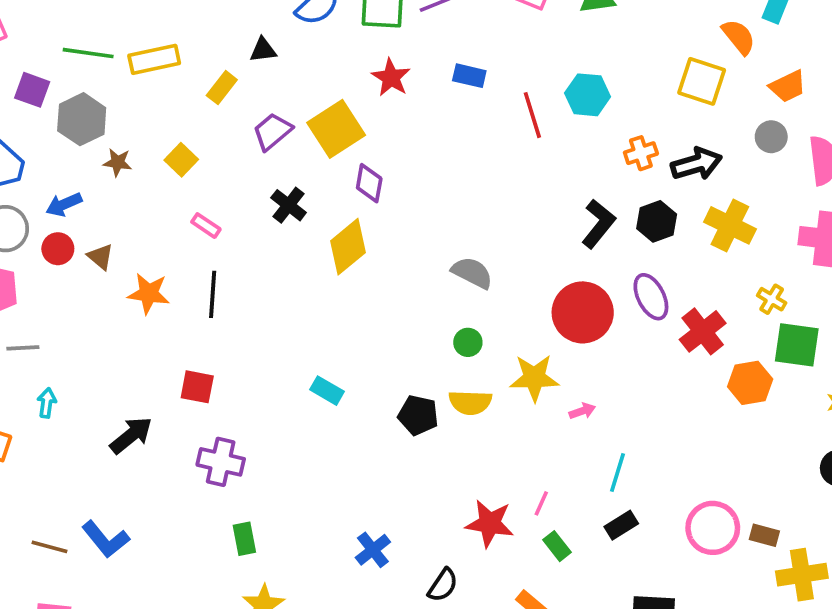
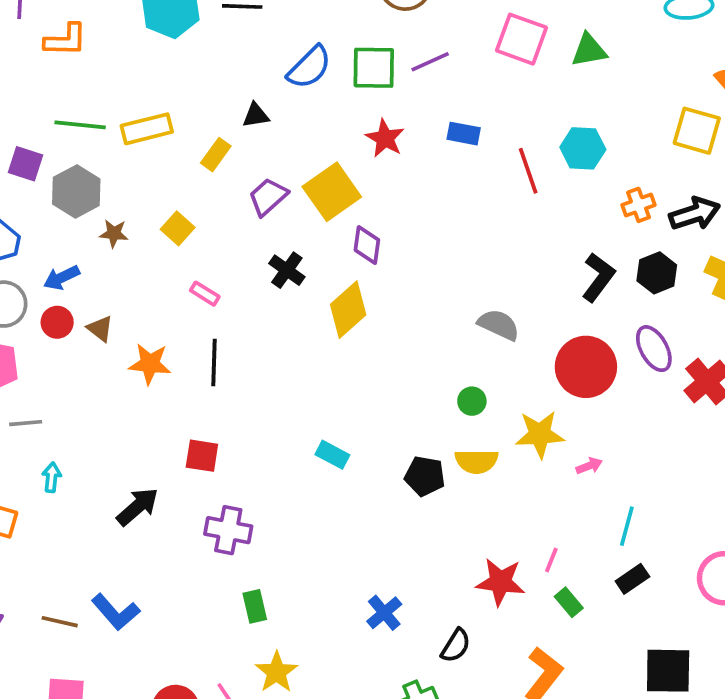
gray semicircle: (472, 273) -> (499, 325), moved

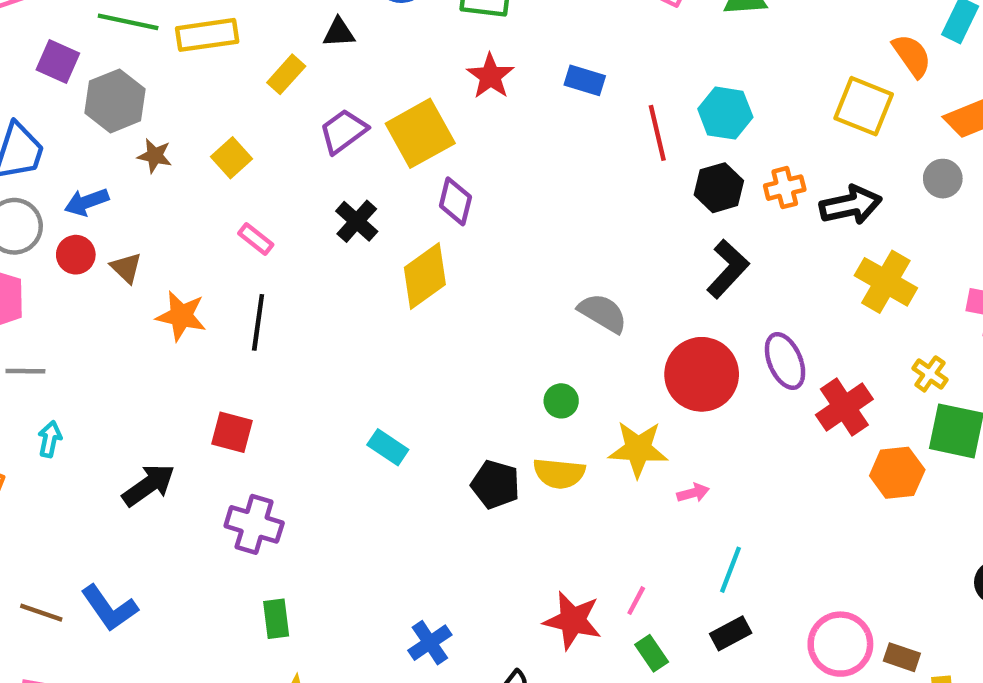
black hexagon: (657, 273) -> (719, 188), moved

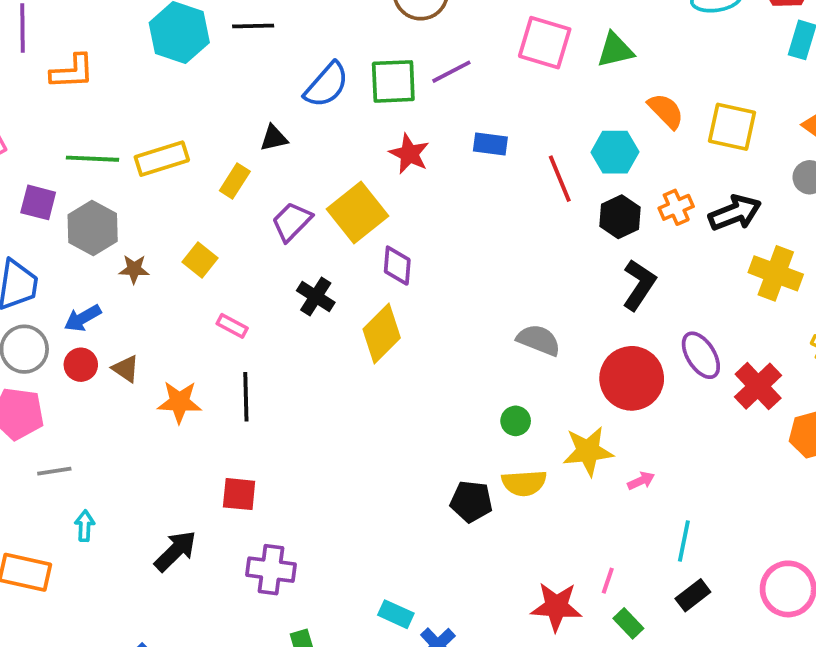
orange semicircle: (912, 56) -> (666, 111), moved
cyan rectangle: (388, 447) -> (396, 614), moved

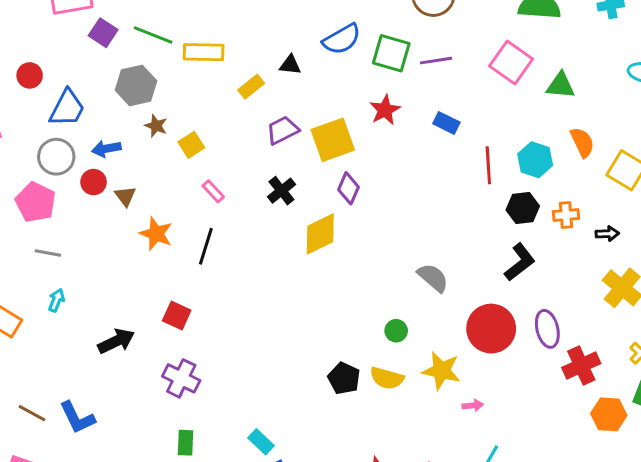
purple square: (38, 202) -> (103, 33), moved
black arrow: (735, 213) -> (607, 234), size x0.6
yellow square: (200, 260) -> (191, 145), moved

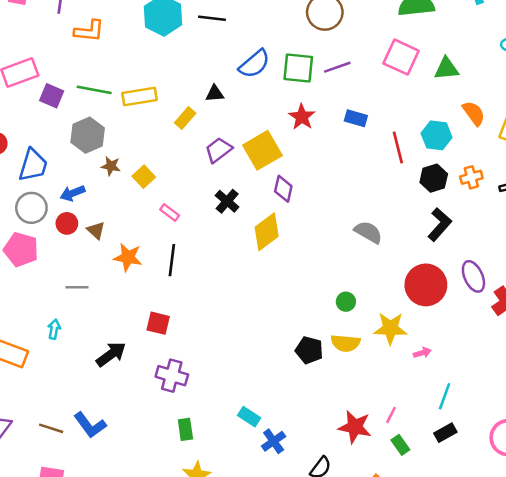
gray line: (48, 253) -> (77, 287), moved
gray semicircle: (433, 278) -> (368, 232), moved

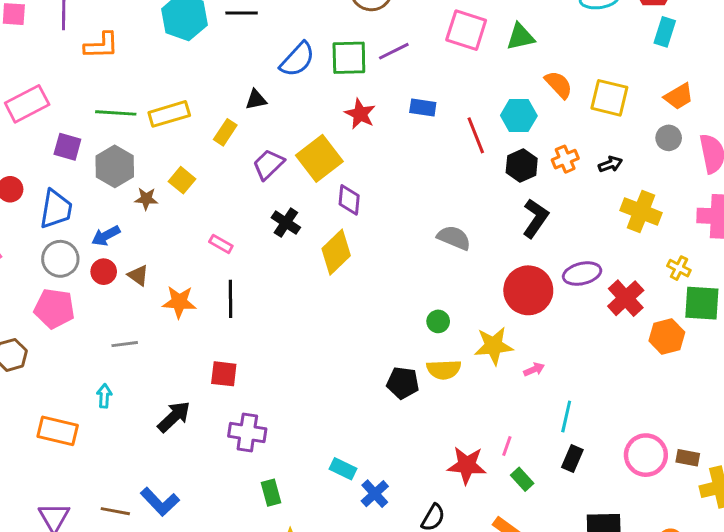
purple square: (52, 96) -> (67, 147), moved
yellow square: (144, 177) -> (182, 180), moved
purple ellipse: (473, 276) -> (582, 274), turned -72
black rectangle: (445, 433) -> (572, 459), turned -30

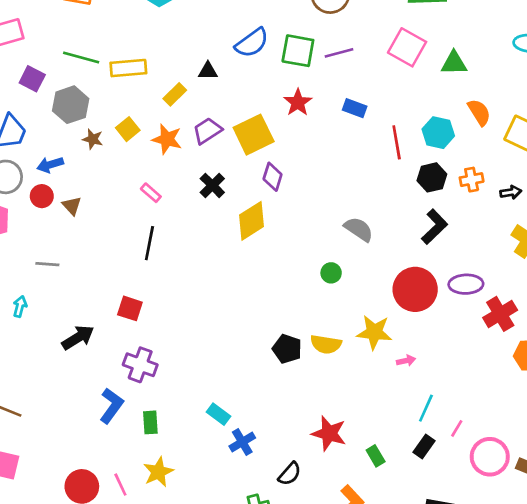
orange star: (179, 302) -> (167, 139), moved
green circle: (438, 321) -> (331, 273), moved
pink line: (507, 446) -> (457, 428), moved
blue L-shape: (160, 502) -> (111, 406), moved, turned -112

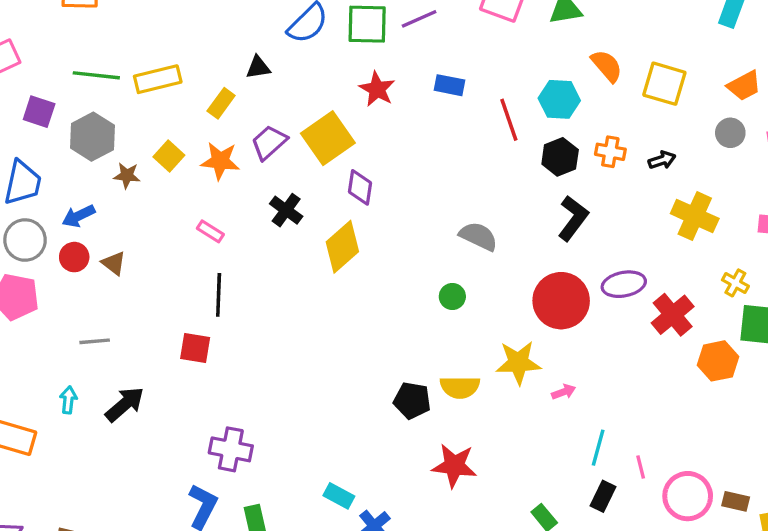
orange cross: (472, 180) -> (610, 152), turned 30
red square: (130, 308) -> (195, 348), moved
black arrow: (78, 338) -> (125, 404), moved
pink line: (457, 428) -> (641, 467), turned -36
red star: (329, 433) -> (454, 466), moved

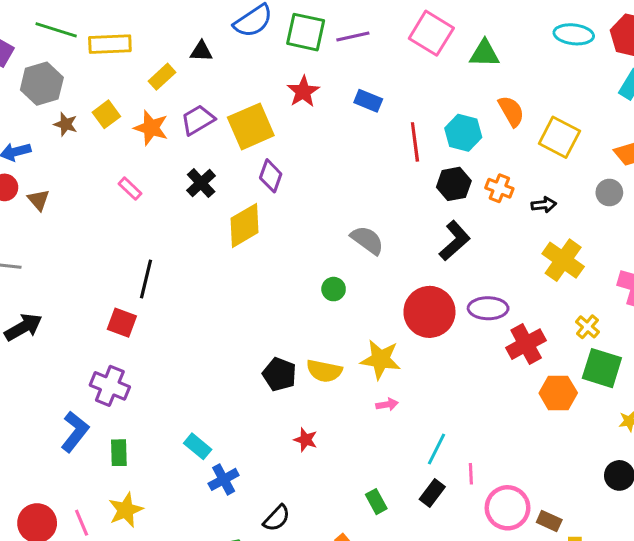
black line: (219, 295) -> (146, 279), moved
red square: (195, 348) -> (122, 323), moved
pink arrow: (564, 392) -> (387, 404), moved
red star: (454, 466) -> (306, 440), size x0.6

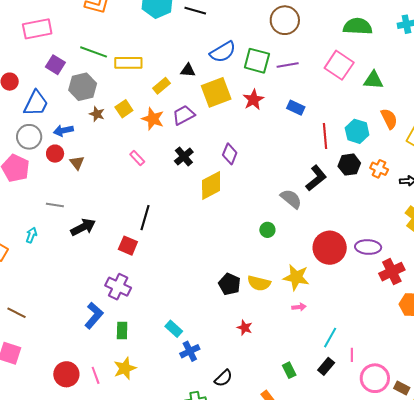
yellow square: (251, 126) -> (216, 92), moved
black L-shape: (455, 241) -> (316, 178), moved
black arrow: (23, 327) -> (83, 227), moved

